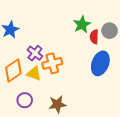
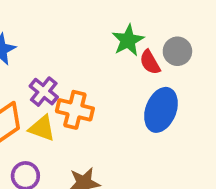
red semicircle: (94, 37) -> (150, 62), turned -32
orange cross: (52, 63) -> (75, 110), turned 30

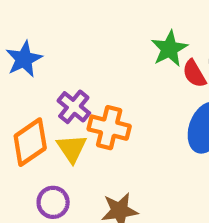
yellow triangle: (42, 128) -> (72, 148), turned 36

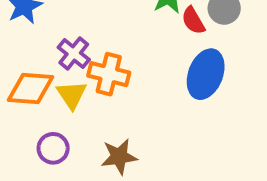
orange diamond: (30, 142) -> (30, 89), turned 39

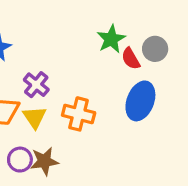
orange cross: (109, 74) -> (79, 114), moved
brown star: (119, 157) -> (44, 161), moved

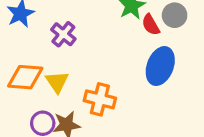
purple cross: (36, 85) -> (63, 34), moved
orange cross: (79, 114) -> (100, 99), moved

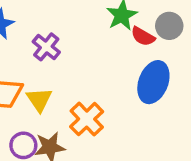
red semicircle: (151, 25) -> (143, 36), turned -30
orange cross: (100, 99) -> (87, 119), turned 32

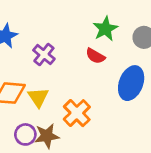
red semicircle: (143, 36) -> (95, 56), moved

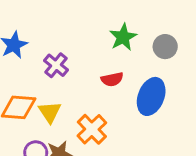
red semicircle: (95, 56) -> (112, 79), moved, turned -42

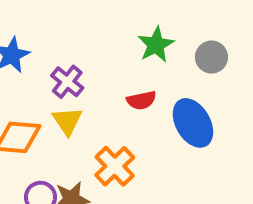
blue ellipse: (151, 96) -> (193, 123), turned -51
yellow triangle: (50, 112) -> (67, 121), moved

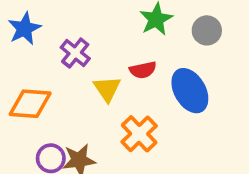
yellow triangle: (67, 121) -> (107, 89), moved
orange cross: (115, 166) -> (139, 134), moved

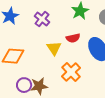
purple cross: (75, 53) -> (42, 19), moved

